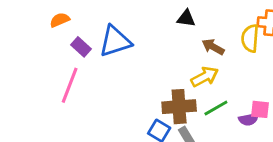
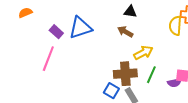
orange semicircle: (60, 20) -> (25, 13), moved
brown arrow: (213, 47) -> (125, 32), moved
green line: (216, 108) -> (151, 75), turned -36

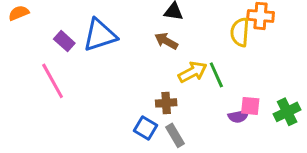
pink line: (48, 59) -> (53, 81), turned -50
brown cross: (125, 74) -> (166, 103), size x0.6
green line: (151, 75) -> (216, 75), moved, turned -48

